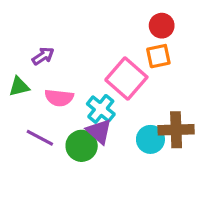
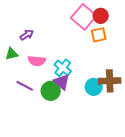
pink square: (126, 79) -> (84, 17), moved

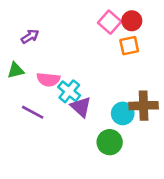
pink square: (84, 17) -> (110, 22), size x0.7
purple arrow: (27, 35) -> (30, 36), moved
cyan cross: (63, 68) -> (69, 91), moved
green circle: (51, 91) -> (110, 142), moved

